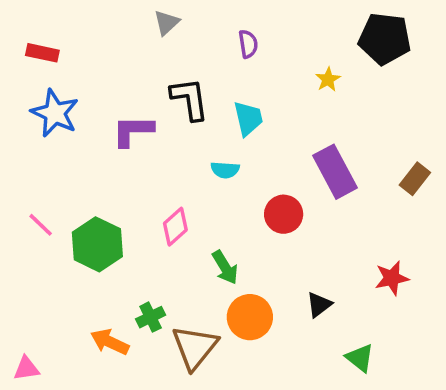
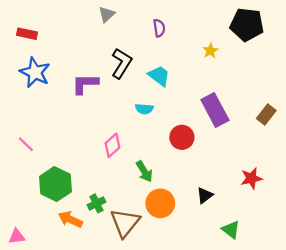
black L-shape: (190, 99) -> (122, 63), turned 40
cyan trapezoid: (248, 118) -> (159, 76), turned -40
green hexagon: (97, 244) -> (55, 184), moved

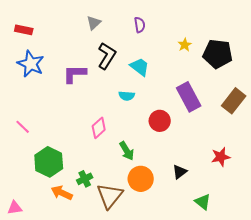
gray triangle: (107, 14) -> (94, 23), moved
black pentagon: (247, 25) -> (218, 54), moved
brown rectangle: (266, 115) -> (234, 101), size x1.4

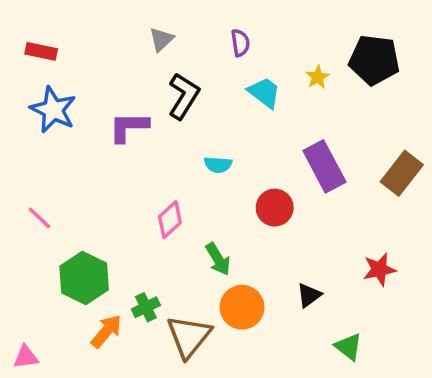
black pentagon: (218, 54) -> (374, 60), moved
cyan trapezoid: (140, 67) -> (264, 93), moved
orange arrow: (62, 193) -> (106, 331), turned 105

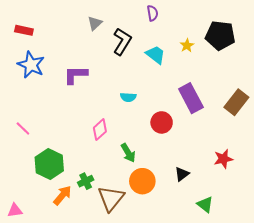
purple semicircle: (240, 43) -> (152, 13), moved
black L-shape: (184, 96) -> (122, 41), moved

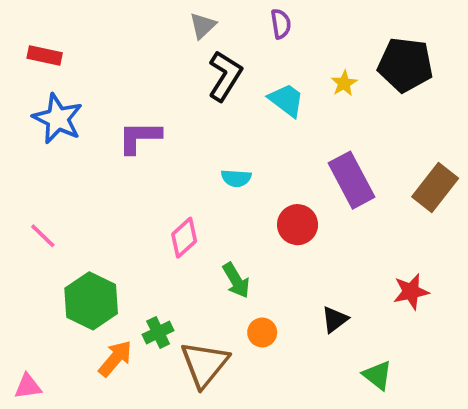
gray triangle: (95, 23) -> (203, 26), moved
orange circle: (142, 181) -> (262, 332), size x0.6

